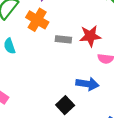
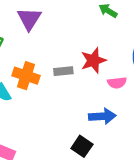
orange cross: (37, 20) -> (26, 76), moved

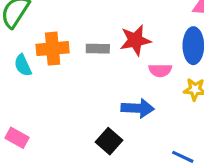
orange cross: (26, 76) -> (53, 49), turned -30

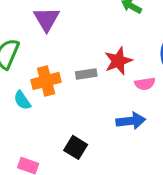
black square: (109, 141) -> (76, 147), moved

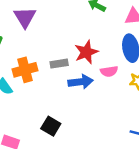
blue arrow: (131, 121) -> (81, 82), moved

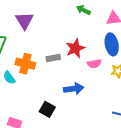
orange cross: (25, 70) -> (25, 64), turned 30
blue arrow: (81, 82) -> (74, 89), moved

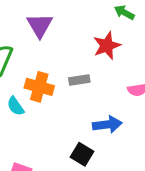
red star: (75, 48) -> (107, 46), moved
black square: (47, 109) -> (82, 154), moved

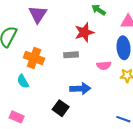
gray rectangle: (79, 80) -> (71, 55), moved
cyan semicircle: (15, 106) -> (23, 81), moved

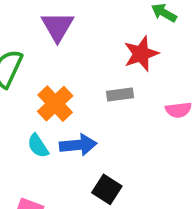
orange cross: (34, 58) -> (55, 104), turned 30
blue arrow: (80, 89) -> (78, 145), moved

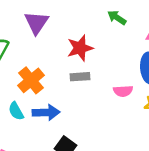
red star: (141, 54) -> (80, 48), moved

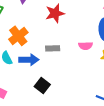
gray rectangle: (80, 77) -> (53, 48), moved

